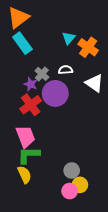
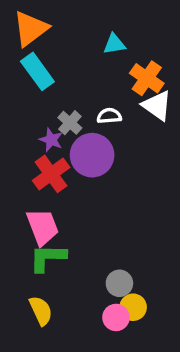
cyan triangle: (69, 38) -> (114, 44), moved, turned 40
white triangle: (94, 83) -> (157, 106), moved
yellow semicircle: (24, 175) -> (41, 311), moved

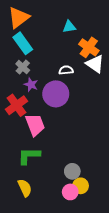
gray cross: (70, 123) -> (23, 67), moved
red cross: (51, 174) -> (17, 105), moved
pink trapezoid: (43, 227) -> (35, 125), moved

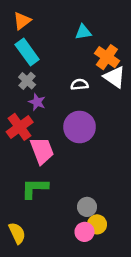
orange triangle: (19, 17) -> (22, 21), size x0.7
purple circle: (56, 94) -> (80, 127), moved
yellow semicircle: (25, 188) -> (17, 233), moved

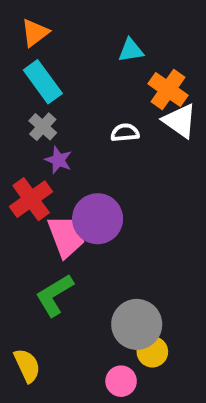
purple circle: (80, 127) -> (98, 219), moved
green L-shape: (35, 188) -> (55, 295), turned -32
gray circle: (87, 207) -> (137, 324), size x1.6
pink circle: (85, 232) -> (121, 381), moved

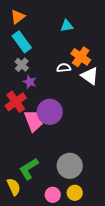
orange cross: (168, 90) -> (81, 57), moved
white triangle: (180, 121) -> (90, 76), moved
green L-shape: (55, 295) -> (29, 169), moved
yellow circle: (152, 352) -> (75, 193), moved
pink circle: (121, 381) -> (53, 195), moved

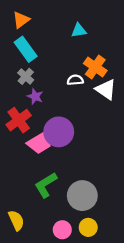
pink trapezoid: (34, 121) -> (40, 142), turned 80
green L-shape: (29, 169) -> (46, 185), moved

